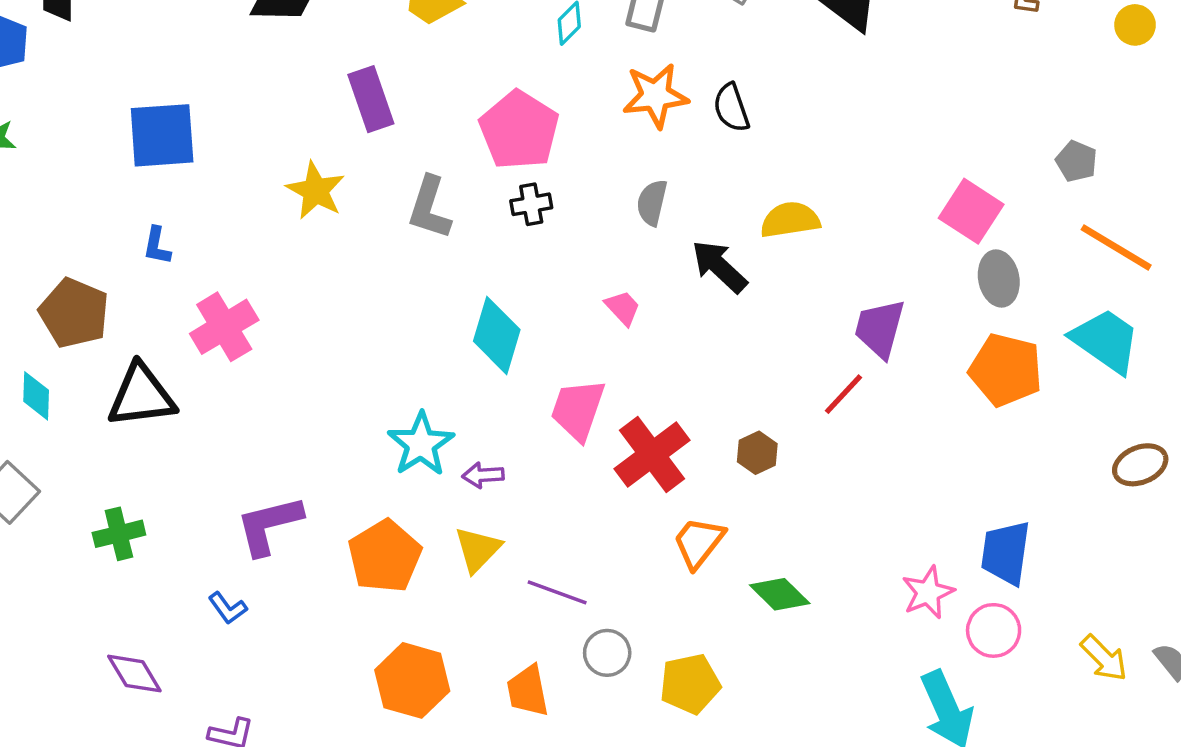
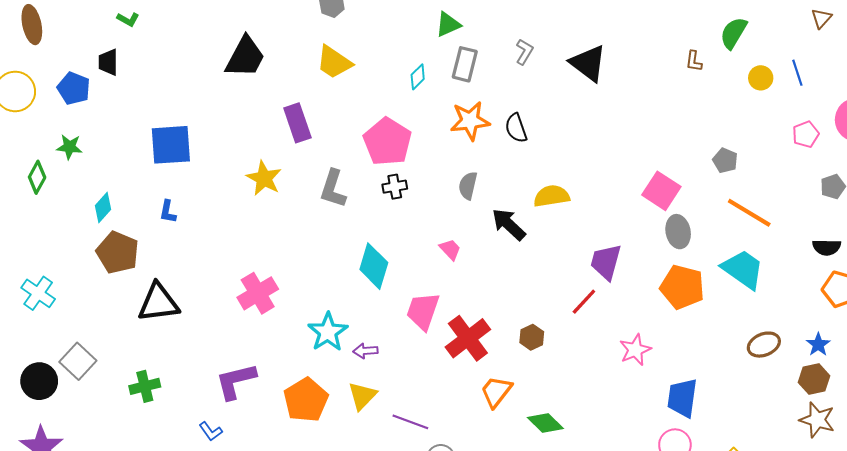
pink cross: (224, 327) -> (258, 293), moved
cyan diamond: (36, 396) -> (103, 208), moved, turned 40
pink star: (928, 592) -> (635, 350), moved

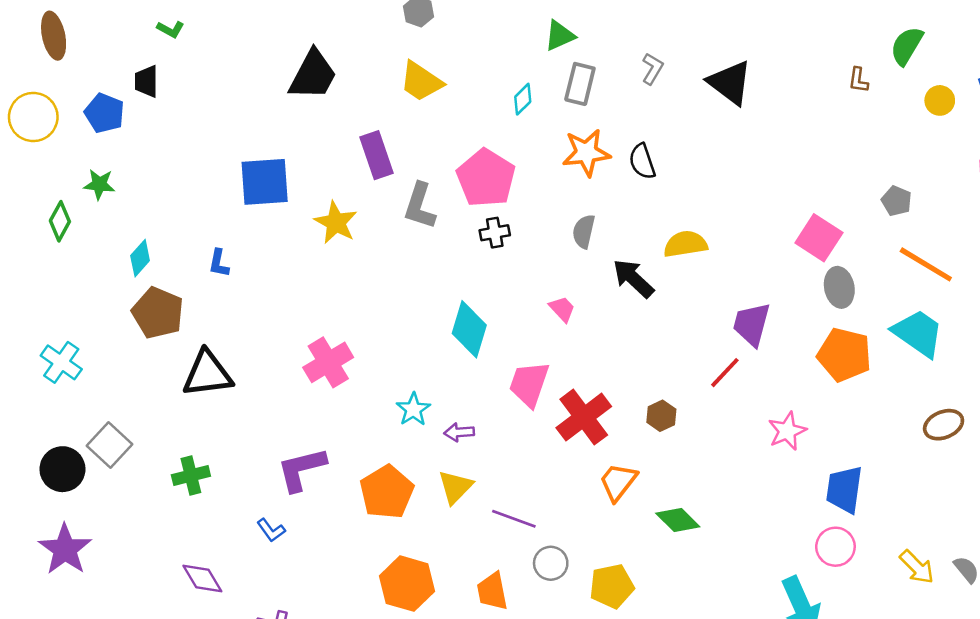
blue square: (171, 145) -> (265, 182), moved
gray L-shape: (333, 189) -> (420, 206), moved
cyan star: (328, 332) -> (413, 409), size x0.7

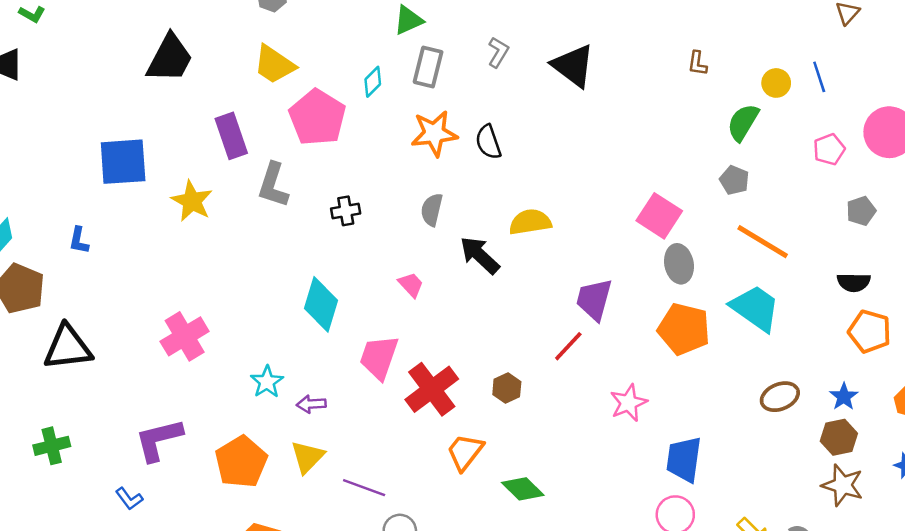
green semicircle: (907, 46) -> (743, 122), moved
pink pentagon: (486, 178) -> (317, 117), moved

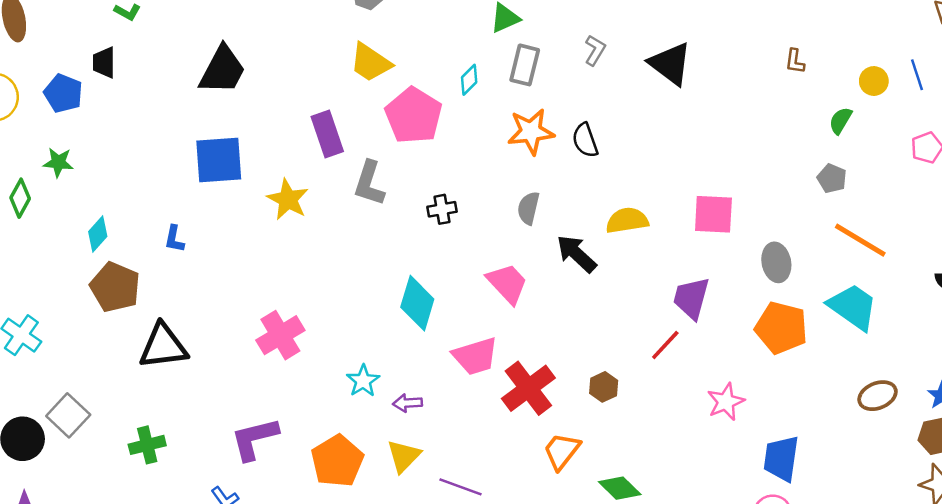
black trapezoid: (170, 58) -> (222, 70), moved
green semicircle: (743, 122) -> (841, 120), size x0.7
pink square: (659, 216) -> (713, 214), moved, turned -30
pink trapezoid: (411, 285) -> (507, 283), size x1.6
pink trapezoid: (379, 357) -> (475, 356), turned -126

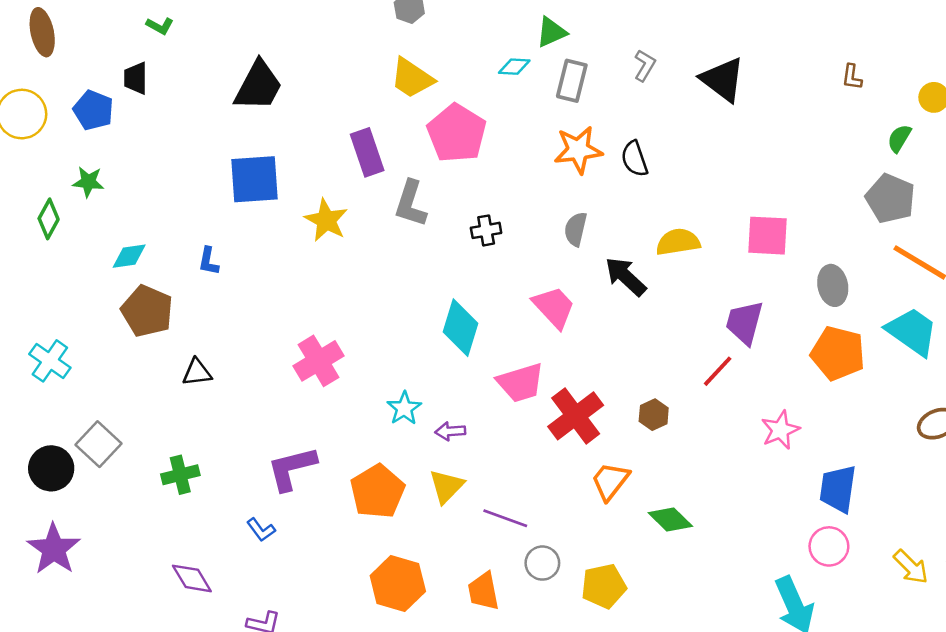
cyan diamond: (469, 80) -> (514, 67), moved, turned 48
gray pentagon: (832, 178) -> (890, 198), size x1.6
cyan diamond: (98, 234) -> (129, 256), turned 40
black triangle: (163, 346) -> (197, 372), size x0.6

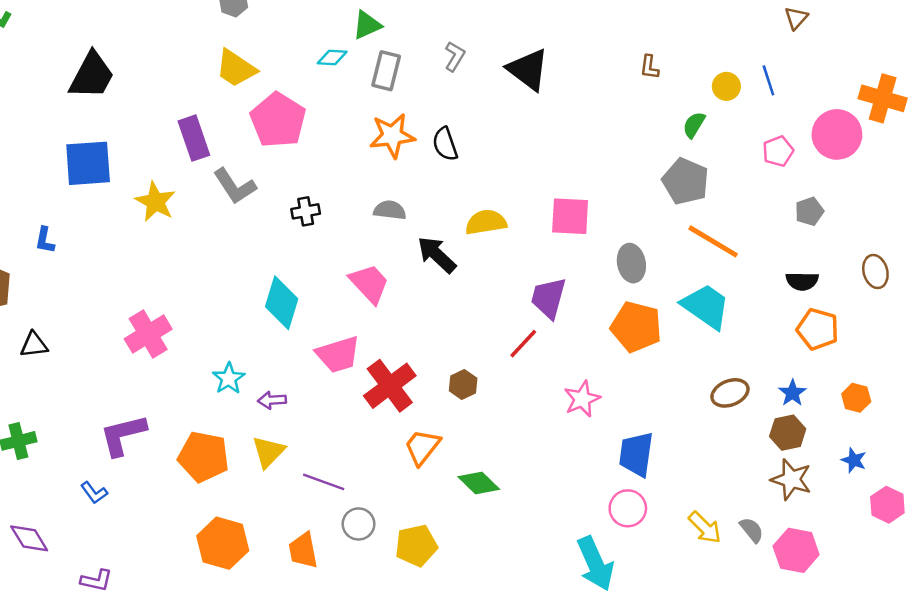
gray L-shape: (411, 204) -> (235, 186), turned -51
gray semicircle: (576, 229) -> (390, 210), turned 84
orange pentagon: (377, 491) -> (203, 457), turned -30

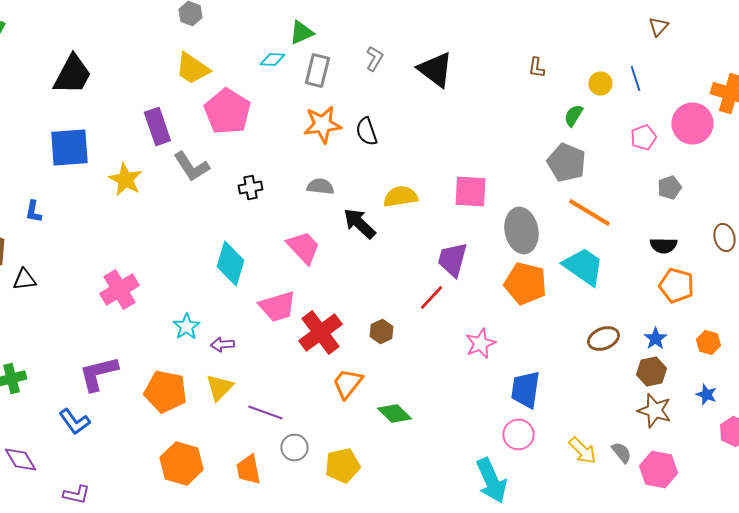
gray ellipse: (631, 263) -> (521, 230), size x1.4
black triangle: (34, 345) -> (24, 280), moved
blue L-shape: (94, 493) -> (74, 422), size x1.4

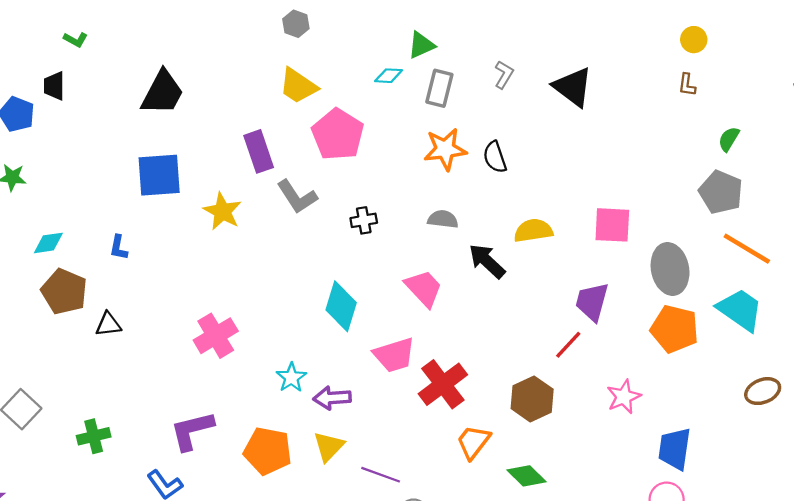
yellow circle: (600, 84) -> (694, 40), moved
brown hexagon: (381, 332) -> (532, 399), moved, size x1.6
purple arrow: (222, 344) -> (332, 398), size x1.4

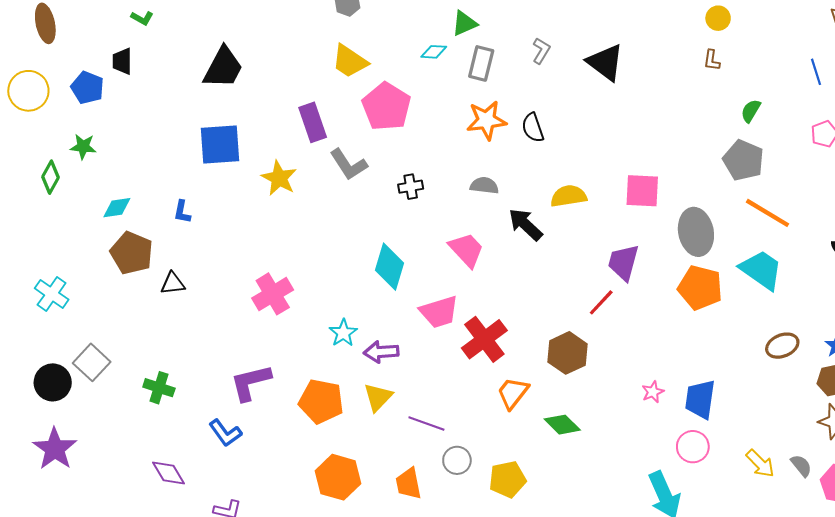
pink star: (624, 397) -> (653, 392), moved, size x0.7
green cross: (94, 436) -> (159, 388), turned 32

